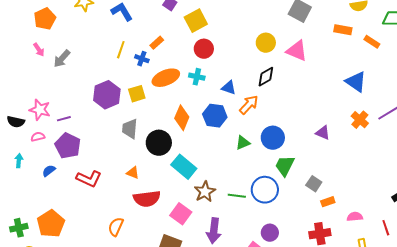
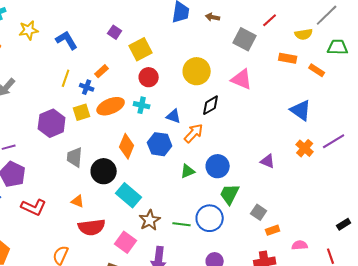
yellow circle: (266, 43) -> (197, 71), moved, size x1.4
yellow square: (137, 94) -> (82, 112), moved

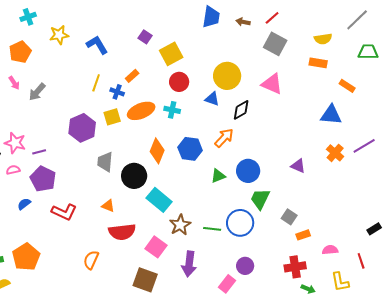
red line: (270, 20) -> (272, 18), moved
yellow semicircle: (304, 34) -> (323, 39), moved
orange rectangle: (317, 70) -> (347, 86), moved
blue triangle: (301, 110) -> (331, 115), turned -30
blue triangle: (174, 116) -> (212, 99), moved

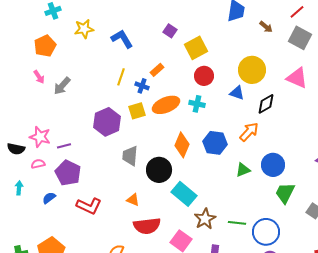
brown arrow: (243, 22) -> (266, 27), moved, turned -152
blue circle: (240, 223) -> (266, 232), moved

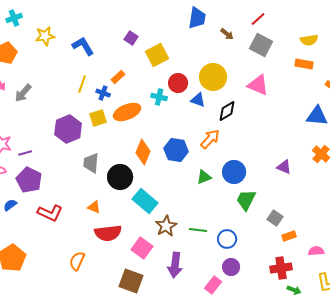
red circle: (204, 76) -> (178, 83), moved
cyan cross: (197, 104) -> (159, 97), moved
blue circle: (266, 232) -> (227, 239), size x0.7

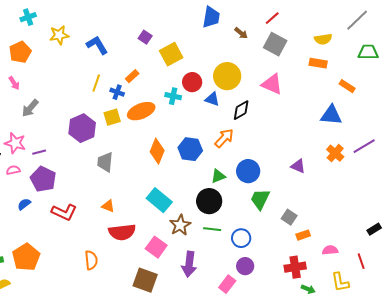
gray arrow: (23, 93) -> (30, 108), moved
black circle: (120, 177) -> (209, 201), moved
orange semicircle: (77, 261) -> (91, 260), turned 150

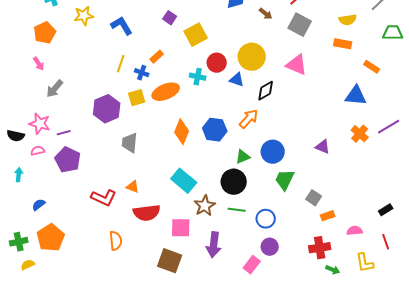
blue semicircle: (24, 204) -> (39, 205), moved
red L-shape: (64, 212) -> (104, 198), moved
black rectangle: (374, 229) -> (386, 210), moved
pink square: (156, 247) -> (181, 228), turned -35

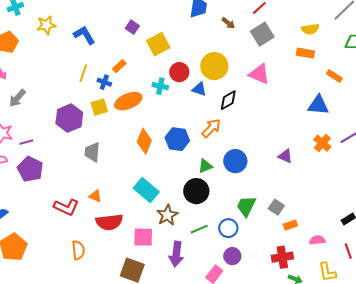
gray square: (300, 25) -> (262, 34), turned 30
green trapezoid: (285, 180) -> (246, 206), moved
green line: (237, 210) -> (199, 229), moved, turned -30

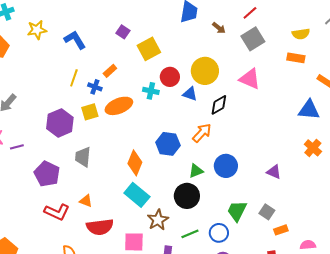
orange diamond: (144, 141) -> (135, 163), moved
purple triangle: (285, 156) -> (274, 172), moved
purple pentagon: (30, 169) -> (47, 174), moved

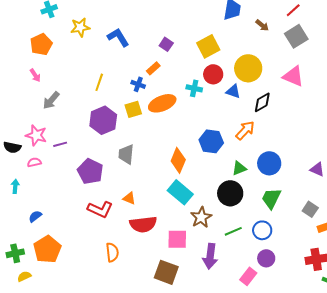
purple square: (123, 32) -> (166, 44), moved
yellow square: (149, 49) -> (208, 46), moved
yellow line: (74, 78) -> (99, 82), moved
green trapezoid: (237, 211) -> (271, 198), moved

